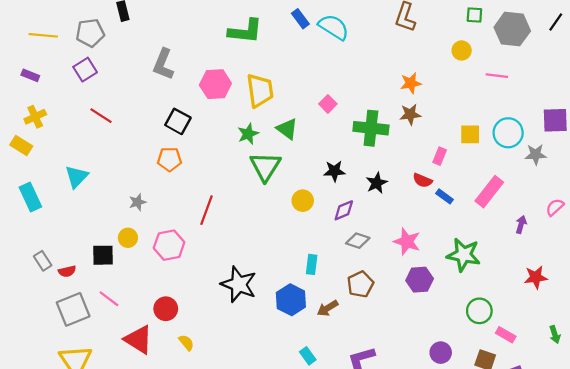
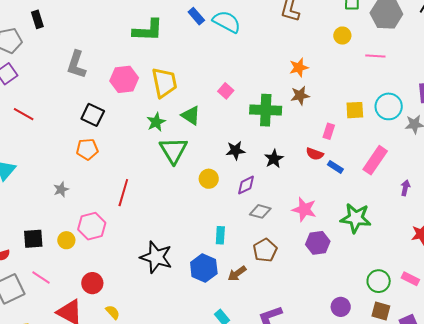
yellow circle: (128, 238) -> (66, 240), moved
green circle: (479, 311) -> (379, 281), moved
pink rectangle: (506, 335) -> (410, 279), moved

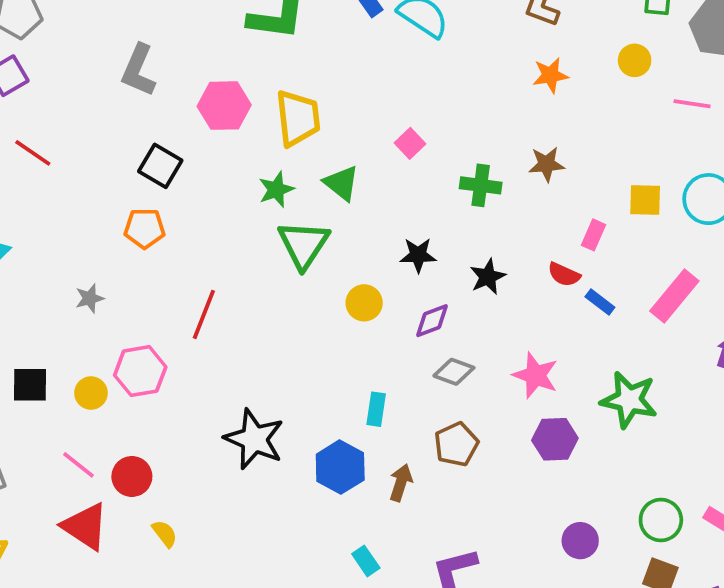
orange star: (299, 68) -> (550, 75), moved
green cross: (266, 110) -> (481, 185), size x0.7
brown arrow: (237, 274) -> (401, 483), turned 138
pink line: (41, 277) -> (79, 465), moved
purple circle: (341, 307) -> (580, 541), moved

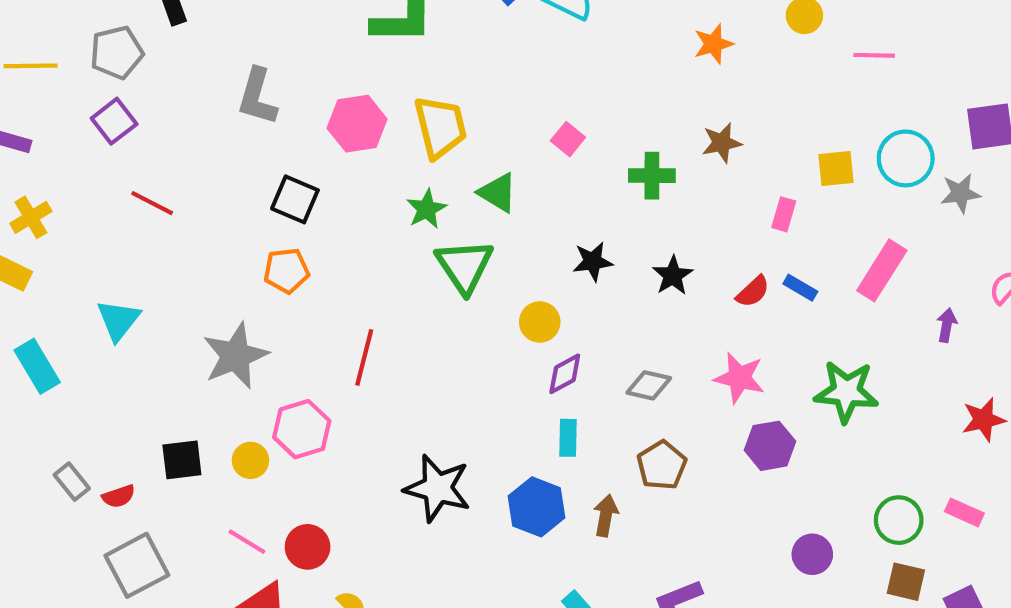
red semicircle: (564, 274) -> (753, 292), moved, turned -60
gray star: (90, 298) -> (235, 356), size x2.0
purple diamond: (432, 321) -> (565, 374), moved

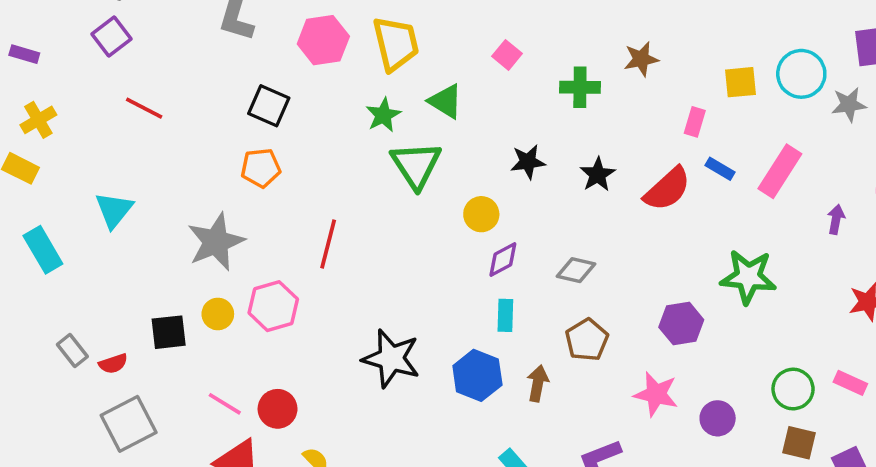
blue rectangle: (800, 288) -> (720, 169), moved
red semicircle: (753, 292) -> (667, 189), size x1.6
pink star: (739, 378) -> (656, 394), moved
yellow circle: (250, 460) -> (218, 314), moved

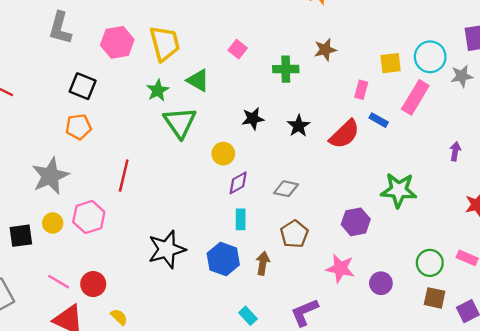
pink rectangle: (780, 171) -> (415, 97), moved
black star: (391, 358) -> (167, 249), turned -30

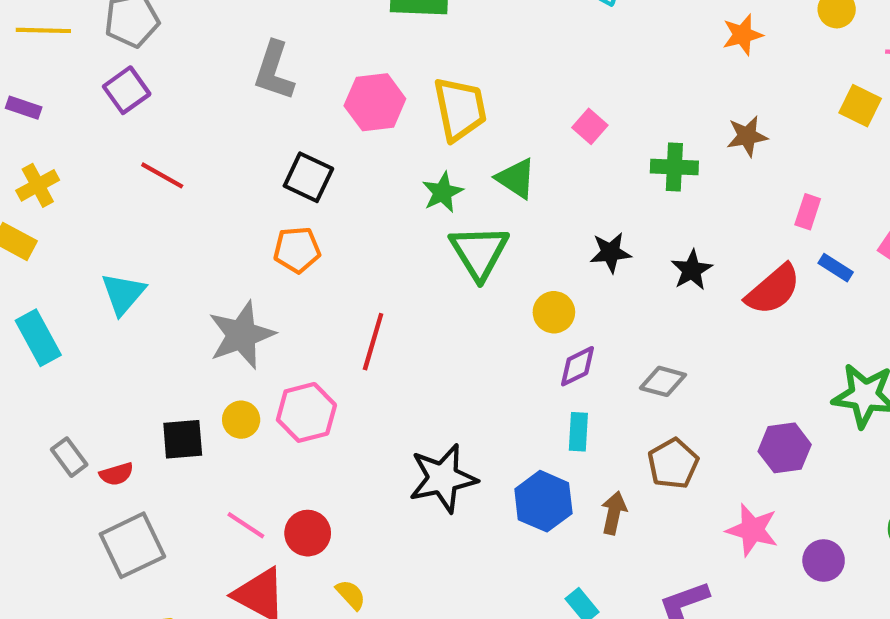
yellow square: (391, 63) -> (860, 106), moved, turned 30

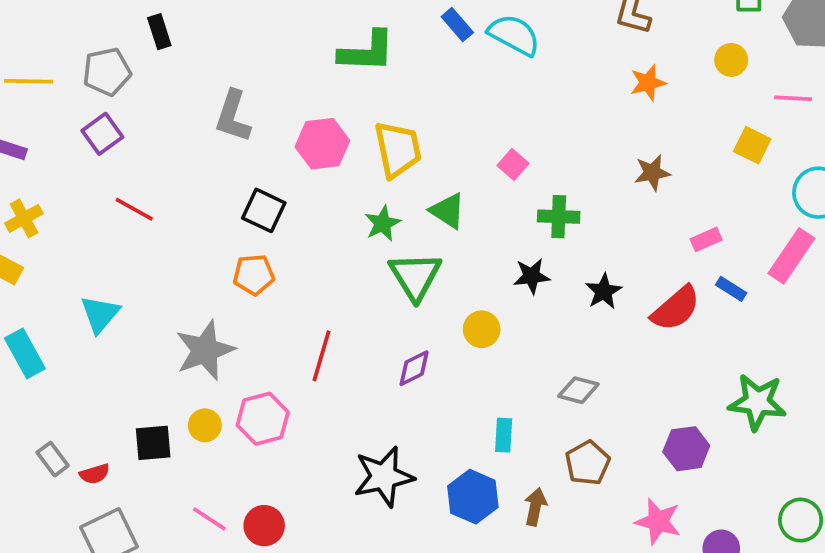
green cross: (674, 167) -> (559, 217), moved
pink rectangle: (808, 212) -> (706, 239), turned 48
purple diamond: (578, 366) -> (414, 368), moved

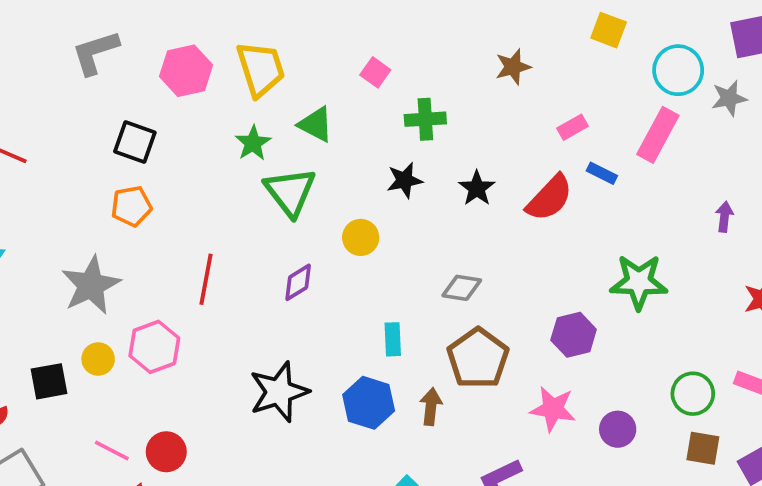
gray L-shape: (233, 116) -> (95, 52), turned 60
brown pentagon: (588, 463) -> (478, 358), size x1.4

